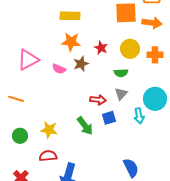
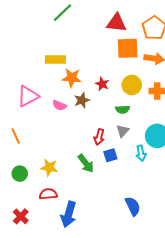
yellow rectangle: (70, 16) -> (55, 60), moved
orange line: (16, 99) -> (16, 136), turned 49
red arrow: (98, 100) -> (99, 137), turned 98

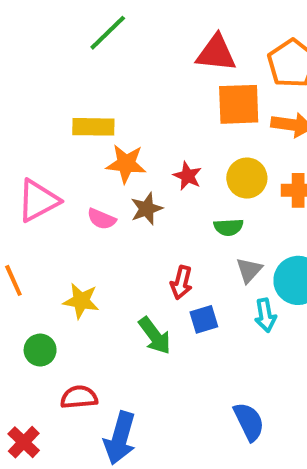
gray triangle: (123, 131) -> (249, 270), moved
yellow star: (49, 167) -> (81, 301), moved
green circle: (20, 174) -> (40, 350), moved

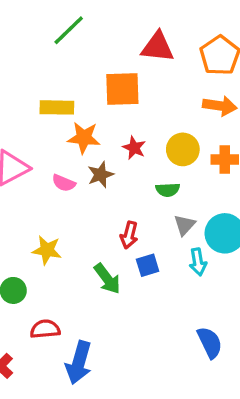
orange square: (239, 104) -> (122, 89), moved
blue semicircle: (249, 422) -> (210, 342), moved

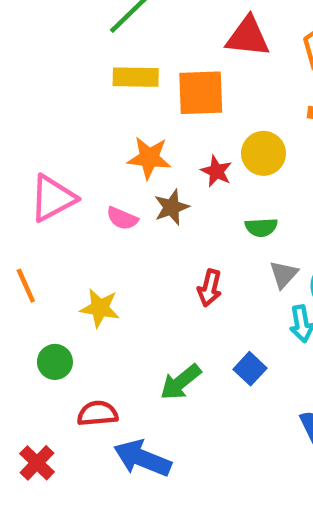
yellow rectangle: (57, 107) -> (136, 77), moved
yellow circle: (183, 149) -> (263, 153), moved
blue square: (148, 265) -> (250, 369), moved, turned -30
green arrow: (107, 279) -> (181, 382), moved, turned 88
blue arrow: (79, 363) -> (142, 458), turned 96

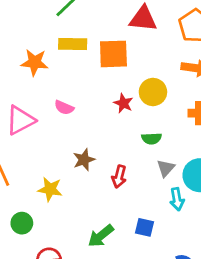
orange star: (149, 158) -> (35, 62), moved
brown star: (172, 207) -> (84, 160), moved
pink semicircle: (122, 218) -> (64, 108), moved
blue square: (250, 369) -> (145, 227), turned -30

